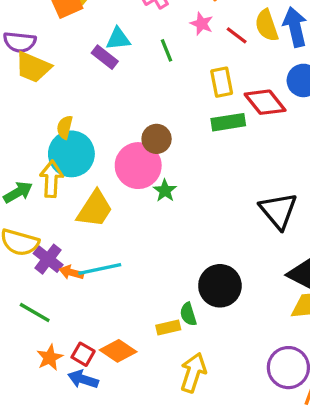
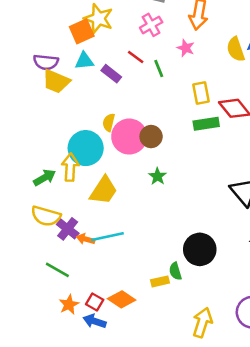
red line: (237, 35) -> (136, 57), moved
cyan triangle: (118, 39) -> (84, 61), moved
yellow semicircle: (65, 127) -> (109, 122), moved
pink circle: (138, 166) -> (129, 137), moved
yellow arrow: (193, 373) -> (202, 322), moved

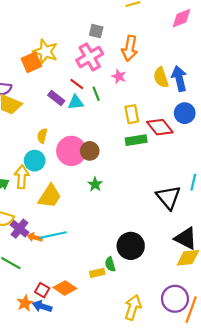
pink cross: (151, 25) -> (90, 57), size x1.4
cyan triangle: (84, 61) -> (76, 102), moved
yellow semicircle: (109, 122) -> (42, 136), moved
cyan circle: (86, 148) -> (35, 161), size x0.7
orange star: (69, 305) -> (25, 303), moved

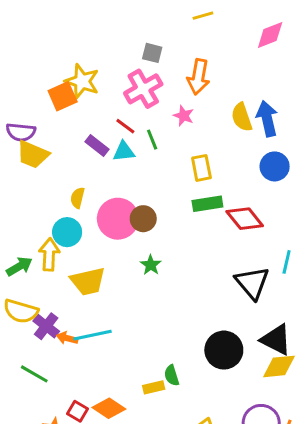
red diamond: (160, 127) -> (245, 219), moved
yellow trapezoid: (50, 196) -> (88, 281), turned 44
black circle: (131, 246) -> (224, 350), moved

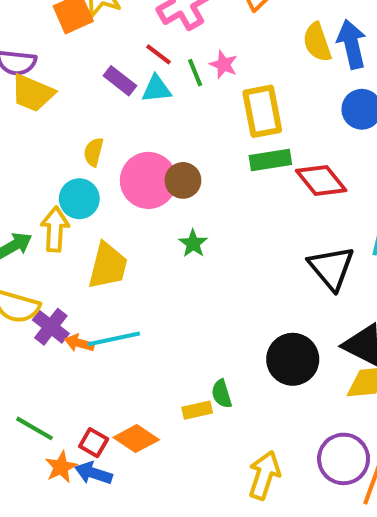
pink star: (184, 116) -> (224, 65), moved
yellow rectangle: (201, 168) -> (262, 111), size x1.4
yellow trapezoid: (88, 281) -> (108, 266), turned -63
green line: (34, 374) -> (35, 428), moved

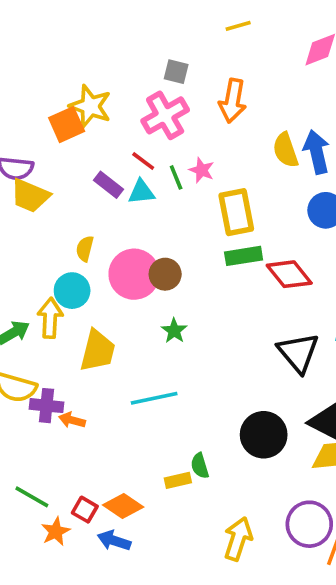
purple cross: (51, 327) -> (46, 406), turned -32
cyan line: (114, 339) -> (154, 398), moved
blue arrow: (94, 473) -> (114, 541), moved

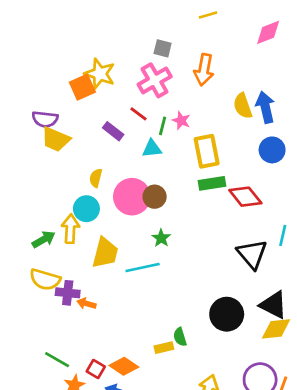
green line: (176, 177) -> (163, 126), turned 36
cyan triangle: (141, 192) -> (152, 149), moved
cyan line: (154, 398) -> (143, 267), moved

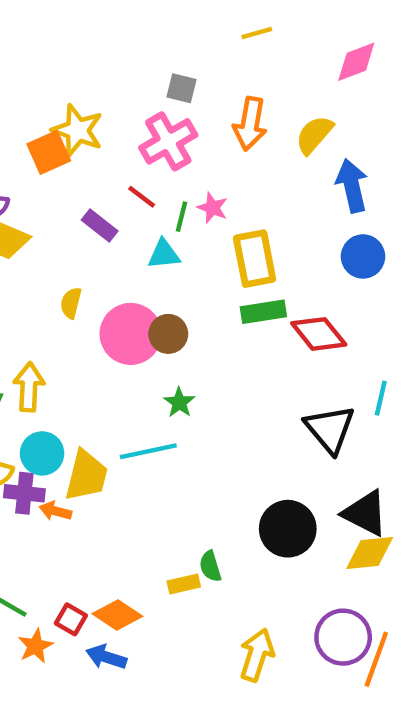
yellow semicircle: (243, 106) -> (314, 135), moved, turned 60
cyan circle: (86, 209) -> (42, 453), moved
yellow trapezoid: (105, 253) -> (86, 476), moved

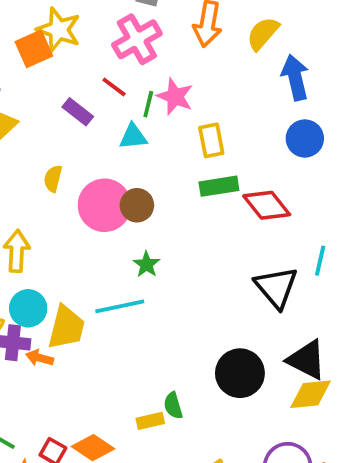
pink star: (213, 208) -> (175, 97), size x1.4
yellow rectangle: (255, 259) -> (211, 140), size x0.7

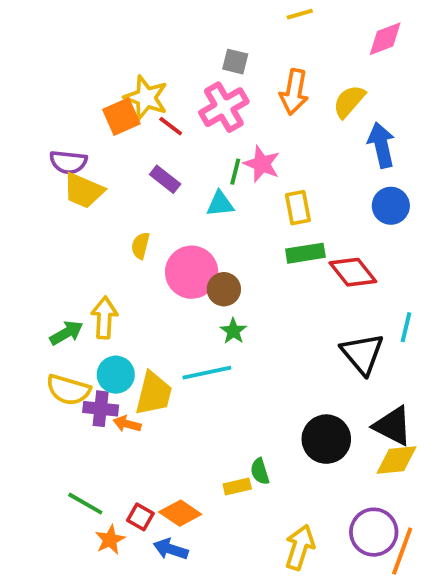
red line: (114, 87) -> (171, 126), moved
brown circle: (137, 205) -> (224, 289), moved

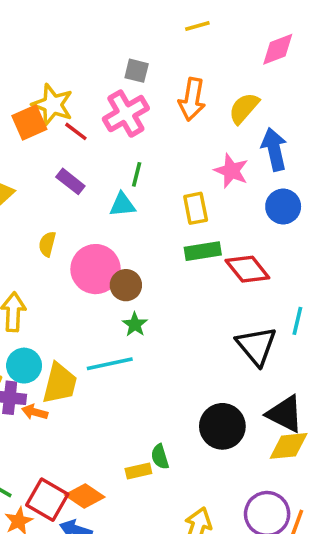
pink star: (262, 164) -> (231, 171), moved
red square: (140, 517) -> (47, 500), size x1.6

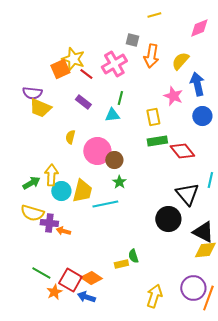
gray square: (137, 71) -> (132, 40), moved
cyan circle: (24, 366) -> (61, 191), moved
yellow trapezoid: (60, 383) -> (82, 191), moved
black circle: (222, 426) -> (168, 219), moved

